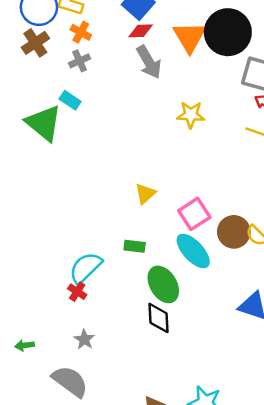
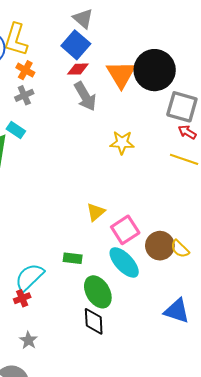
yellow triangle: (145, 194) -> (96, 212), moved
red cross: (77, 292) -> (22, 298), turned 35

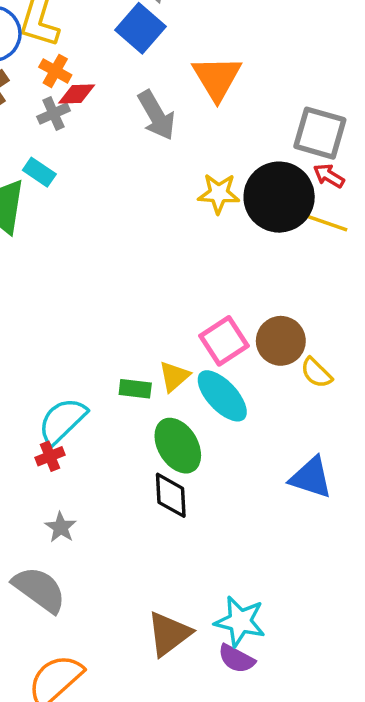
red diamond: (78, 69) -> (77, 94), moved
black circle: (155, 70) -> (279, 197), moved
yellow triangle: (96, 212) -> (174, 376), moved
brown circle: (160, 246) -> (281, 341), moved

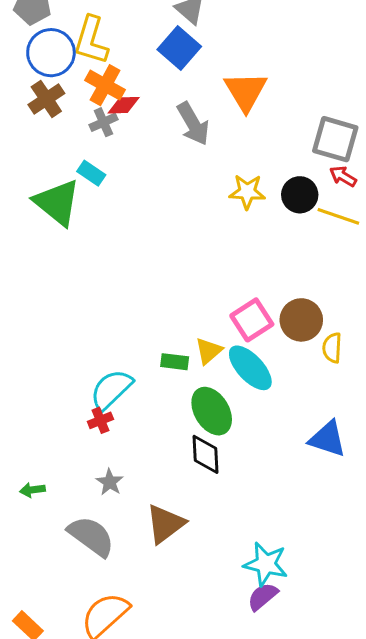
orange cross: (55, 71) -> (105, 85), size x1.4
black circle: (279, 197) -> (300, 195), size x0.6
yellow semicircle: (316, 373) -> (332, 348), turned 48
brown triangle: (169, 634) -> (165, 524), moved
purple semicircle: (236, 659) -> (263, 596), turned 112

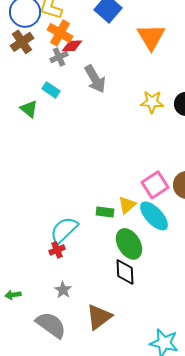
gray arrow: (193, 124) -> (95, 79), moved
green triangle: (57, 203) -> (29, 109), size x0.6

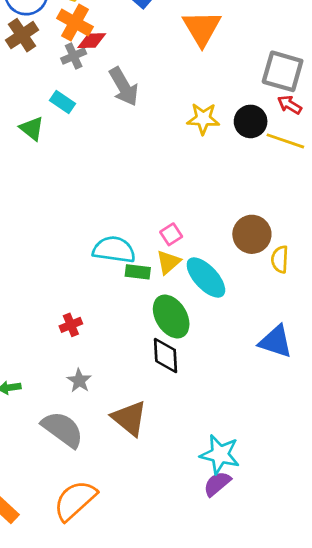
pink square: (155, 185) -> (171, 234), moved, size x0.6
cyan semicircle: (64, 230) -> (114, 250), moved, turned 52
brown triangle: (99, 317) -> (129, 418), turned -44

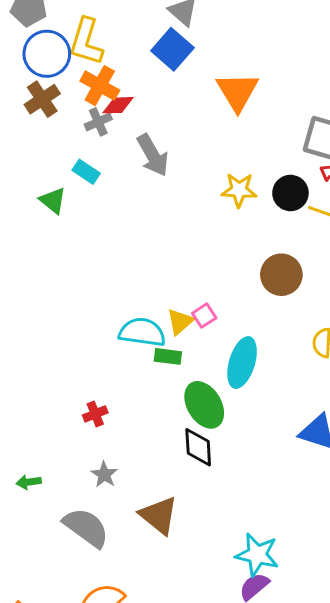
brown circle: (252, 234) -> (281, 275), moved
yellow triangle: (168, 262) -> (180, 322), moved
cyan ellipse: (206, 277) -> (242, 362), turned 60

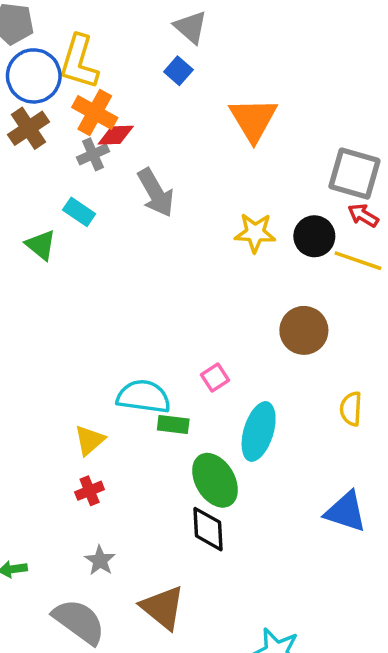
blue square: (172, 49) -> (178, 71), size x0.6
yellow triangle: (180, 322) -> (90, 440), moved

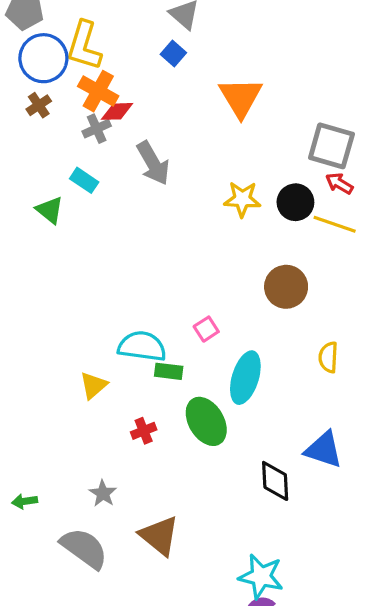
brown cross: (29, 128) -> (39, 105), size x0.7
red cross: (90, 491) -> (144, 431), moved
black diamond: (208, 529) -> (275, 481), moved

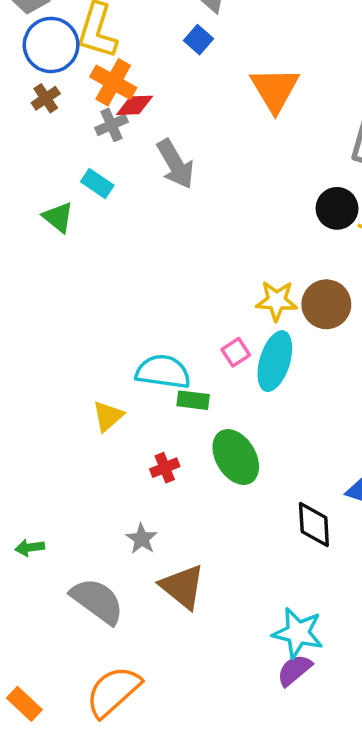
yellow star: (242, 199) -> (277, 301), moved
cyan ellipse: (245, 378) -> (275, 361), moved
gray star: (103, 493) -> (142, 539), moved

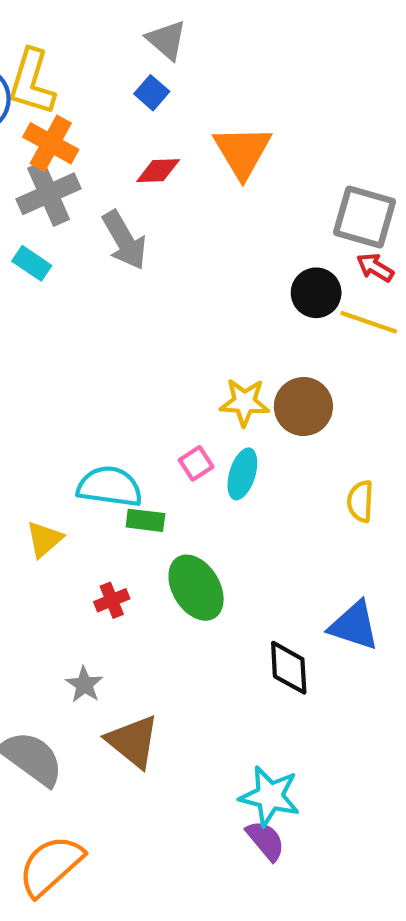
red diamond: (135, 105) -> (158, 171), moved
gray cross: (111, 125) -> (49, 194), size x1.6
cyan ellipse: (275, 361) -> (242, 474), size x0.7
purple semicircle: (294, 670) -> (266, 840), turned 90

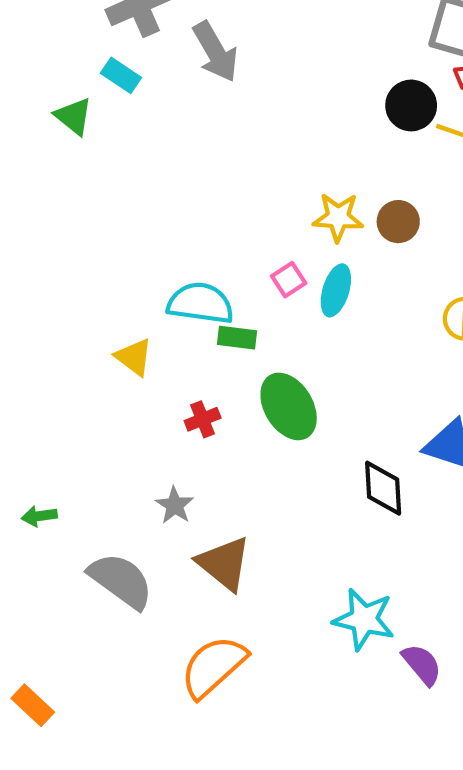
brown circle: (303, 407) -> (398, 222), size x0.7
yellow triangle: (44, 539) -> (134, 357), turned -42
purple semicircle: (266, 840) -> (422, 664), moved
orange semicircle: (51, 866) -> (213, 667), moved

